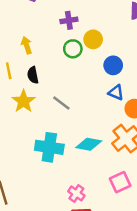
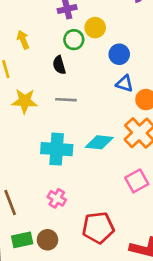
black semicircle: (33, 75) -> (59, 65), moved
yellow star: (24, 101) -> (25, 101), turned -30
gray line: (61, 103) -> (66, 100), turned -30
pink cross: (76, 193) -> (57, 198), moved

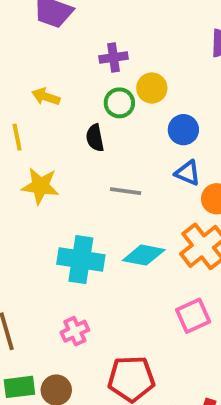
yellow arrow: (23, 40) -> (46, 97), turned -54
gray line: (66, 100) -> (126, 191), moved
pink cross: (57, 198) -> (75, 331), turned 30

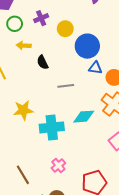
yellow arrow: (46, 97) -> (24, 45), moved
green circle: (119, 103) -> (15, 24), moved
blue circle: (183, 130) -> (87, 46), size x1.5
yellow star: (40, 186) -> (23, 110), moved

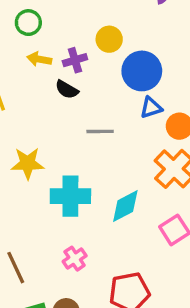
purple cross: (41, 18) -> (75, 60), moved
black semicircle: (43, 62) -> (67, 90), turned -40
blue triangle: (95, 68) -> (151, 108), turned -32
cyan diamond: (84, 117) -> (125, 206), moved, turned -30

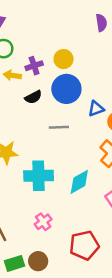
purple cross: (75, 60) -> (34, 66), moved
blue circle: (142, 71) -> (66, 89), moved
black semicircle: (67, 90) -> (33, 97), turned -56

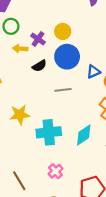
purple cross: (34, 66) -> (38, 39), turned -32

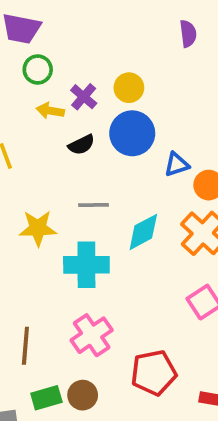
gray line: (63, 90) -> (94, 205), moved
cyan diamond: (84, 135) -> (143, 232), moved
pink cross: (55, 171) -> (92, 335), size x1.5
brown line: (19, 181) -> (25, 346), turned 30

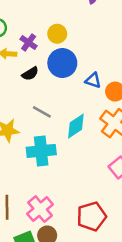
blue triangle: (177, 164) -> (93, 80), turned 42
gray line: (94, 205) -> (42, 112), turned 36
pink cross: (92, 335) -> (40, 209), moved

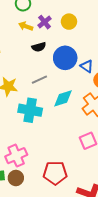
blue circle: (62, 63) -> (65, 58), moved
gray line: (42, 112) -> (39, 80), turned -70

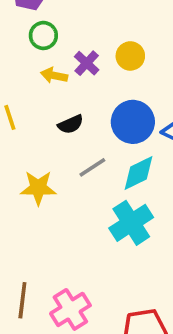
black semicircle: (39, 47) -> (71, 124), moved
cyan diamond: (63, 98) -> (138, 173), moved
cyan cross: (30, 110) -> (131, 223), moved, turned -35

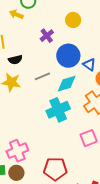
purple cross: (87, 63) -> (47, 36), moved
yellow arrow: (54, 75) -> (16, 14), moved
black semicircle: (71, 124) -> (15, 60), moved

